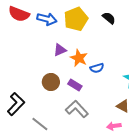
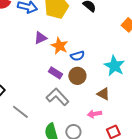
brown circle: (51, 82) -> (77, 76), moved

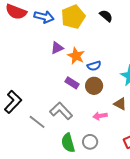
gray L-shape: (57, 97) -> (61, 111), moved
pink arrow: (94, 114) -> (100, 116), moved

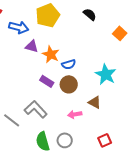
black semicircle: (106, 16) -> (90, 14), moved
blue arrow: (44, 17) -> (19, 27), moved
purple triangle: (57, 48) -> (32, 46), turned 40

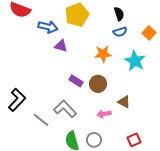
black semicircle: (90, 14) -> (119, 14), turned 32
orange star: (51, 54) -> (103, 54), moved, turned -30
blue semicircle: (69, 64) -> (120, 32), moved
cyan star: (106, 74) -> (135, 61), moved

